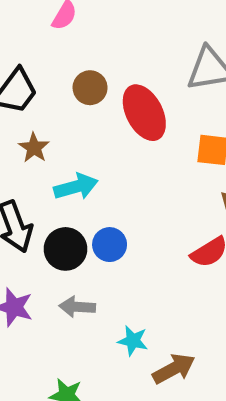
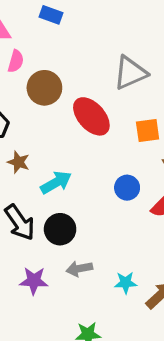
brown circle: (90, 88) -> (44, 88), moved, size x1.4
blue circle: (110, 245) -> (127, 188), moved

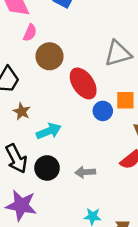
blue circle: (127, 188) -> (103, 111), moved
gray arrow: (79, 269) -> (85, 172), moved
purple star: (34, 281) -> (21, 205), size x1.4

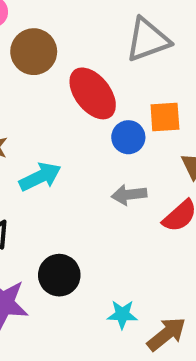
black circle: (47, 168) -> (59, 275), moved
gray arrow: (85, 172) -> (129, 195), moved

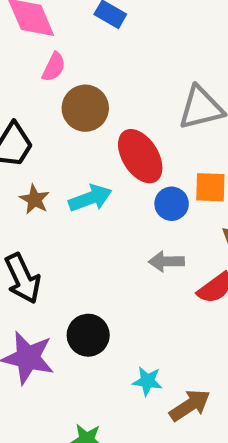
cyan arrow: (40, 177) -> (90, 198), moved

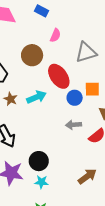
pink semicircle: (54, 67) -> (55, 35), moved
cyan star: (147, 381) -> (41, 182), moved
brown arrow: (190, 405) -> (87, 176), moved

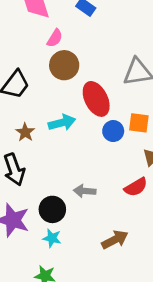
pink semicircle: (55, 35) -> (55, 38), moved
brown star: (11, 99) -> (25, 132), moved
gray arrow: (73, 125) -> (85, 191), moved

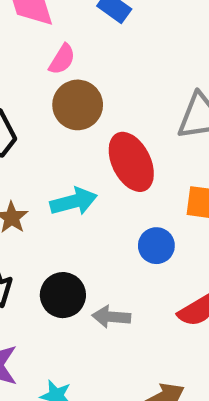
blue circle: (113, 131) -> (156, 246), moved
black circle: (52, 209) -> (63, 295), moved

